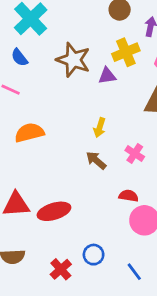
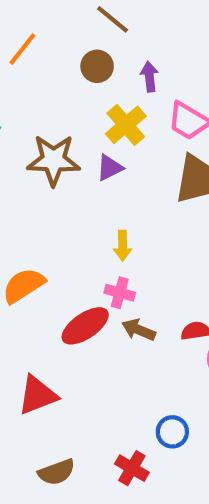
pink cross: (135, 154) -> (120, 293), moved
brown arrow: (96, 160) -> (139, 330), moved
red ellipse: (54, 211) -> (85, 326), moved

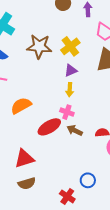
yellow cross: (126, 125) -> (70, 46), moved
purple triangle: (110, 168) -> (71, 70), moved
brown semicircle: (57, 472) -> (27, 183), moved

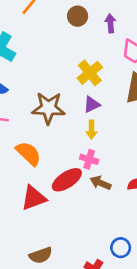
brown star: (39, 46) -> (48, 108), moved
orange semicircle: (21, 106) -> (28, 153), turned 75
red triangle: (24, 159) -> (34, 198), moved

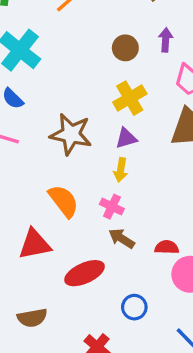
brown circle: (78, 16) -> (125, 48), moved
orange semicircle: (28, 153) -> (64, 201), moved
red ellipse: (67, 180) -> (85, 273), moved
blue circle: (121, 248) -> (134, 307), moved

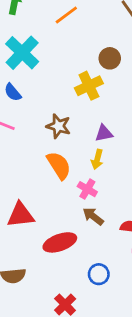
yellow cross: (130, 98) -> (89, 86), moved
brown star: (71, 134) -> (58, 126), size x0.7
orange semicircle: (64, 201) -> (59, 165), moved

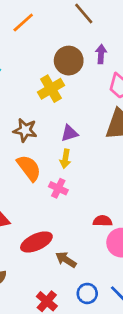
brown circle: (110, 58) -> (69, 61), size x1.4
brown arrow: (93, 216) -> (66, 260), moved
blue circle: (99, 274) -> (87, 293), moved

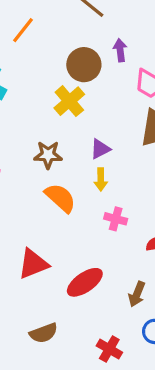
pink cross: (58, 188) -> (116, 219), moved
brown arrow: (66, 260) -> (137, 294), moved, turned -90

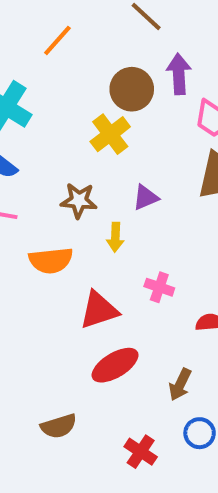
purple arrow: (120, 50) -> (179, 74), size x1.4
yellow arrow: (101, 179) -> (115, 237), moved
orange semicircle: (60, 198) -> (51, 260), moved, turned 128
red triangle: (33, 264) -> (99, 310), moved

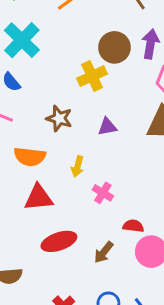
yellow arrow: (115, 237) -> (78, 166), moved
red triangle: (99, 310) -> (39, 198), moved
brown arrow: (180, 384) -> (104, 252), moved

